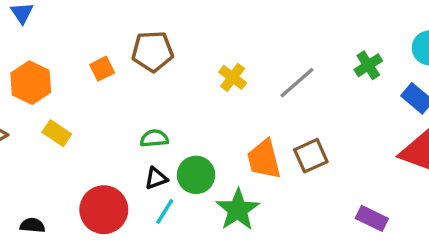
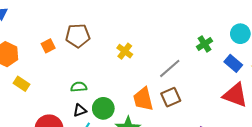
gray line: (297, 83) -> (170, 68), moved

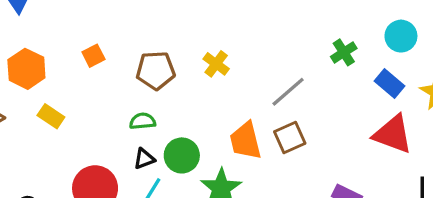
brown pentagon: (78, 36) -> (156, 70), moved

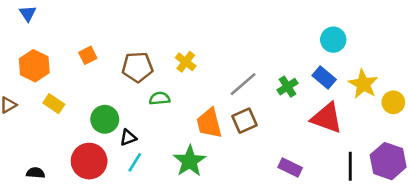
green cross: (344, 52) -> (288, 87), moved
green semicircle: (143, 121) -> (160, 98), moved
green circle: (182, 155) -> (105, 119), moved

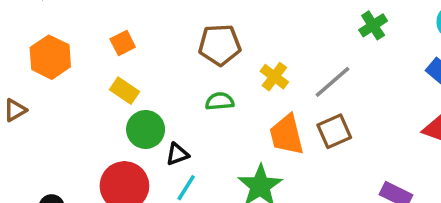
yellow cross: (186, 62) -> (274, 77), moved
brown pentagon: (137, 67) -> (220, 45), moved
green cross: (288, 87) -> (373, 25), moved
yellow rectangle: (54, 104) -> (124, 91), moved

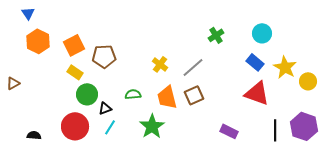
orange square: (123, 43) -> (74, 45), size x1.5
brown pentagon: (220, 45) -> (104, 56), moved
orange hexagon: (50, 57) -> (38, 41), moved
green semicircle: (220, 101) -> (133, 94), moved

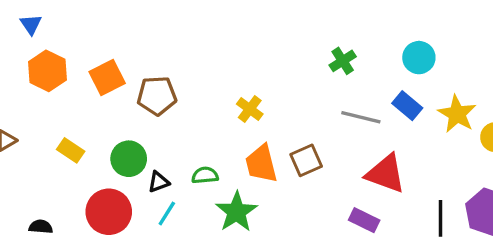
gray line: (193, 67) -> (361, 117), moved, turned 55
yellow rectangle: (75, 72) -> (71, 150), moved
red triangle: (257, 93) -> (386, 174), moved
green semicircle: (133, 94) -> (205, 175), moved

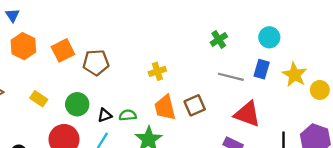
blue rectangle: (407, 106) -> (262, 69), turned 66
yellow cross: (250, 109) -> (157, 71), turned 35
black triangle: (159, 182) -> (105, 115), moved

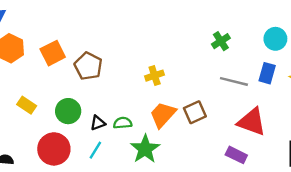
brown pentagon: (96, 63) -> (88, 66), turned 30
orange trapezoid: (165, 108) -> (163, 115), turned 56

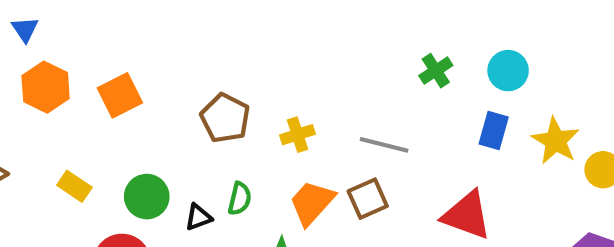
green cross: (221, 41) -> (436, 71), moved
brown pentagon: (88, 66) -> (225, 118), moved
gray line: (234, 81) -> (384, 145), moved
green semicircle: (123, 123) -> (240, 199), moved, turned 108

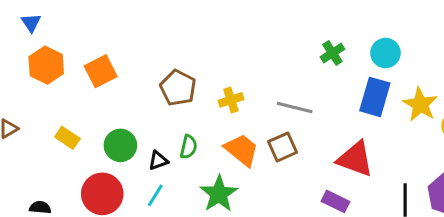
blue rectangle: (494, 130) -> (375, 97), size x1.4
orange trapezoid: (312, 203) -> (242, 150), turned 87

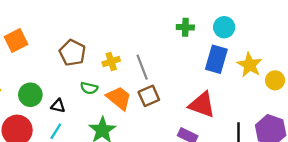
green cross: (332, 53) -> (185, 27), turned 35
gray line: (295, 108) -> (142, 67), moved, turned 55
green semicircle: (189, 147) -> (89, 88), moved, turned 91
black triangle: (158, 161) -> (58, 106), turned 32

